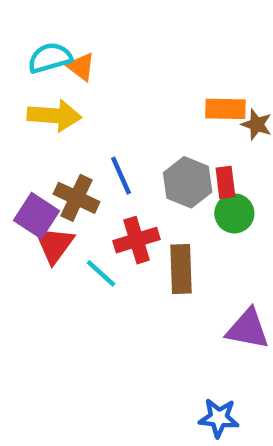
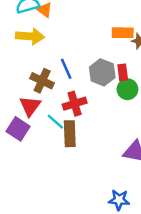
purple square: (37, 216) -> (18, 129), moved
brown rectangle: (181, 269) -> (70, 134), moved

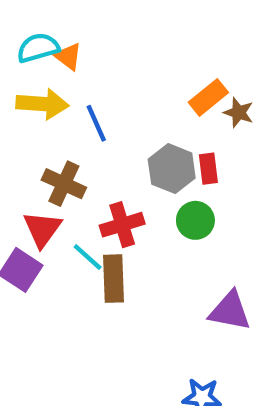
orange rectangle: (123, 33) -> (208, 97), turned -40
blue line: (66, 69) -> (96, 123), moved
green circle: (127, 89) -> (195, 220), moved

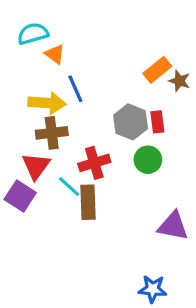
orange triangle: (68, 56) -> (55, 54), moved
yellow arrow: (42, 104) -> (47, 103), moved
brown cross: (64, 184) -> (52, 133), turned -32

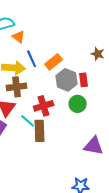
orange rectangle: (157, 70) -> (54, 62), moved

